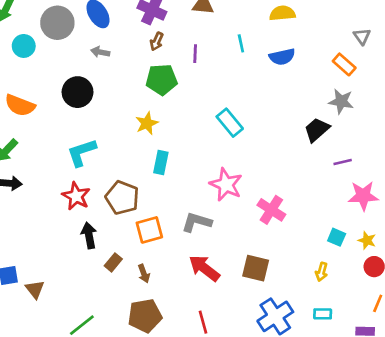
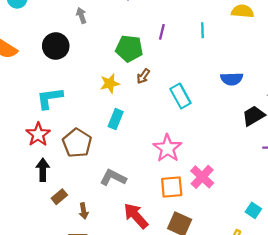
brown arrow: (157, 41) -> (143, 76), moved
gray arrow: (100, 52) -> (81, 15), turned 49
blue semicircle: (282, 57) -> (232, 79), moved
gray L-shape: (197, 222) -> (113, 178), moved
orange square: (149, 230) -> (172, 187), moved

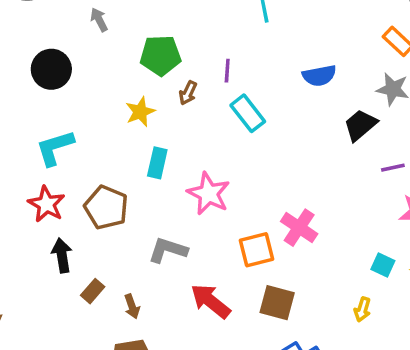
gray arrow: (81, 15) -> (99, 20), moved
purple line: (162, 32) -> (227, 71), moved
pink star: (167, 148) -> (209, 194), moved

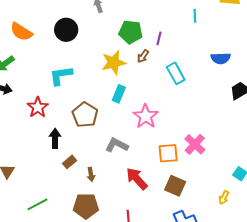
purple line: (227, 71) -> (159, 38), moved
yellow star: (140, 112) -> (114, 63), size x1.4
red star: (46, 204) -> (38, 107), moved

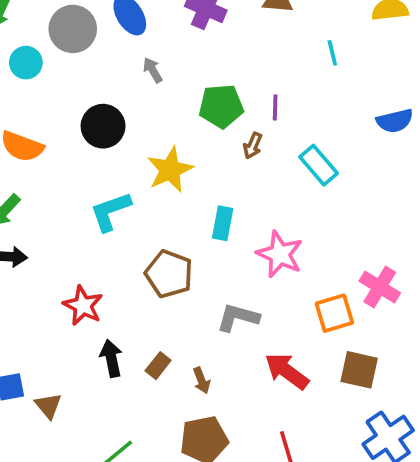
yellow star: (114, 63) -> (170, 170), moved
red star: (38, 107) -> (83, 306), moved
black arrow: (55, 138) -> (111, 358), moved

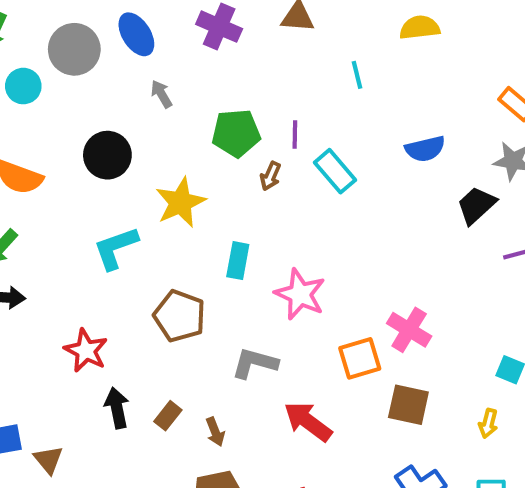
cyan rectangle: (319, 165) -> (335, 171), moved
brown square: (359, 370) -> (408, 405), moved

